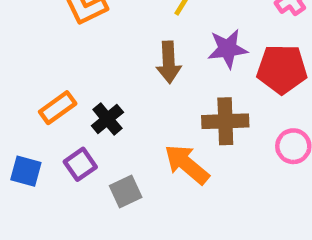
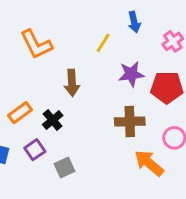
brown arrow: (169, 62) -> (72, 83), moved
orange arrow: (187, 164) -> (149, 163), moved

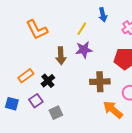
purple star: (131, 74) -> (84, 50), moved

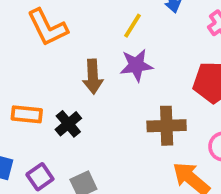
orange rectangle: (26, 76) -> (27, 114), turned 42
purple square: (36, 101) -> (40, 177), moved

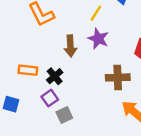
purple star: (136, 65) -> (98, 39), turned 30
purple square: (40, 177) -> (50, 98), moved

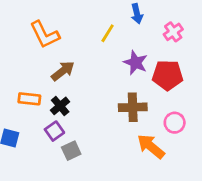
purple star: (98, 39) -> (135, 63), moved
brown arrow: (70, 46) -> (63, 71), moved, turned -125

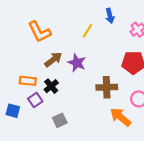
purple star: (135, 63) -> (77, 63), moved
purple square: (54, 131) -> (35, 100), moved

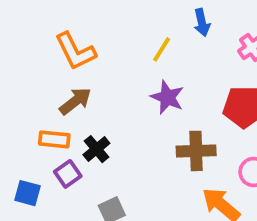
brown arrow: (53, 59) -> (75, 101), moved
purple star: (77, 63) -> (167, 97), moved

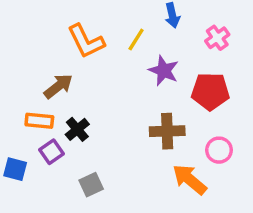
orange L-shape: (75, 51) -> (86, 41), moved
purple star: (167, 97) -> (164, 71), moved

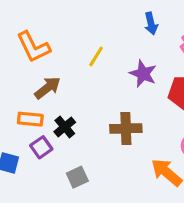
yellow line: (136, 40) -> (96, 56), moved
orange L-shape: (86, 41) -> (33, 47), moved
brown cross: (167, 131) -> (126, 129), moved

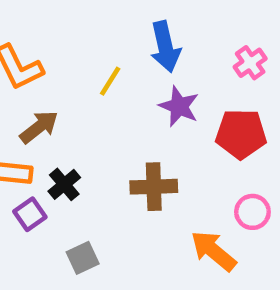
blue arrow: (151, 24) -> (165, 47), moved, size x1.5

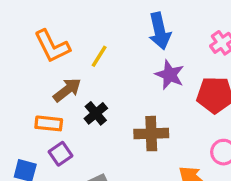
yellow line: (110, 81) -> (99, 56), moved
black cross: (64, 184) -> (96, 113), moved

